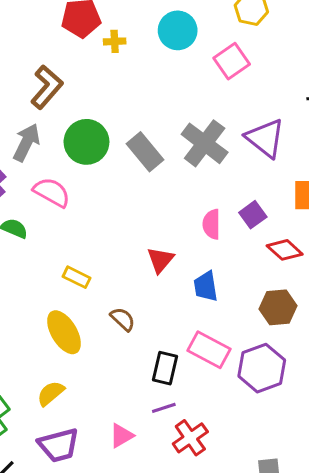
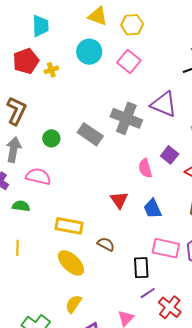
green circle: (86, 142) -> (51, 138), size x0.6
yellow rectangle: (76, 277) -> (69, 226), size x1.5

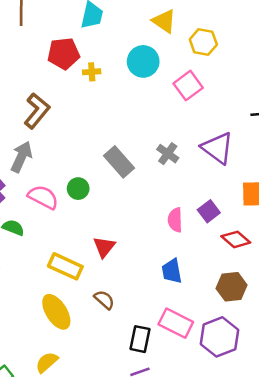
gray cross: (126, 118) -> (168, 154), size x0.6
green circle: (51, 138) -> (78, 189), moved
red triangle: (119, 200) -> (104, 247), moved

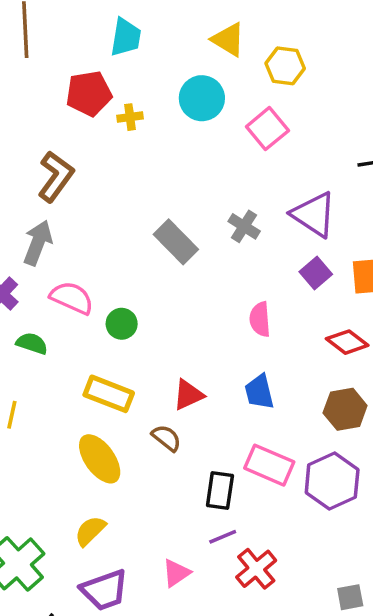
green circle: (78, 189) -> (122, 324), moved
purple square: (209, 211) -> (316, 273), moved
red triangle: (104, 247) -> (188, 395), moved, turned 30

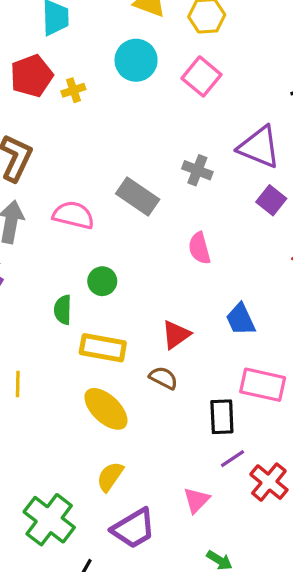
pink semicircle: (72, 298) -> (73, 215), moved
pink semicircle: (260, 319) -> (199, 248), moved
green semicircle: (32, 343) -> (63, 310), moved, turned -96

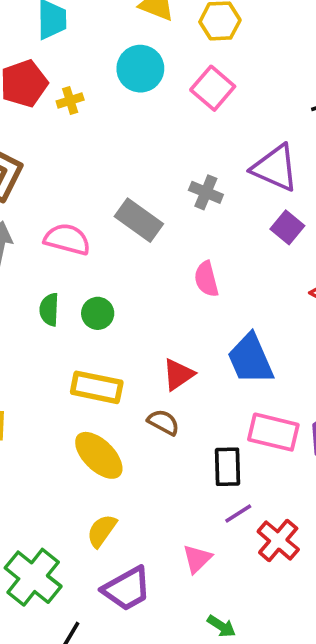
green semicircle: (63, 310) -> (49, 310), moved
blue trapezoid: (241, 319) -> (250, 359), size x1.4

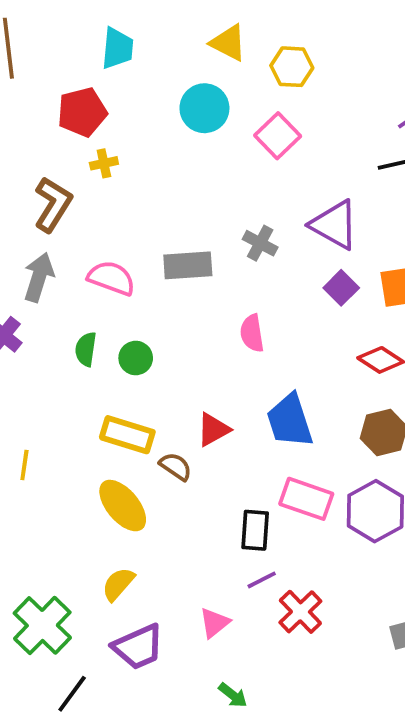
yellow cross: (70, 100) -> (104, 163), moved
gray rectangle: (139, 220) -> (188, 265), turned -45
brown semicircle: (163, 422) -> (176, 466), moved

